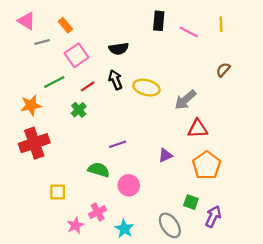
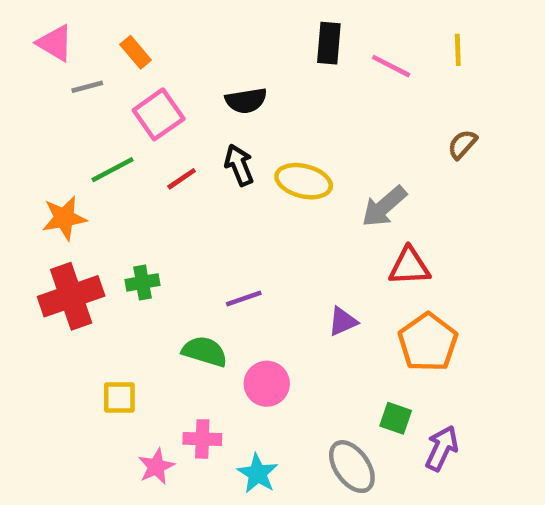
green cross: (79, 110) -> (142, 282), moved, turned 32
pink cross: (98, 212) -> (202, 439), turned 30

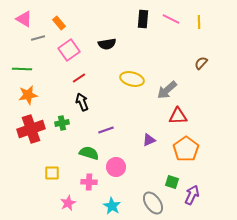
pink line: (391, 66) -> (171, 19), moved
black arrow: (239, 165) -> (82, 102), moved
green line: (113, 170) -> (22, 69), moved, turned 30
pink cross: (202, 439) -> (89, 182), moved

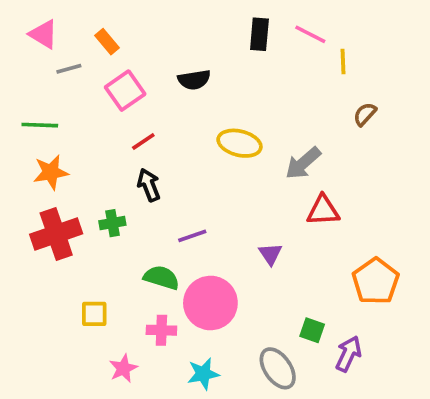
yellow line: (199, 22) -> (343, 62), moved
purple triangle: (149, 140) -> (270, 254), turned -40
orange pentagon: (186, 149) -> (376, 281), moved
pink circle: (116, 167) -> (210, 303), size x1.5
cyan star: (112, 206) -> (203, 374), turned 30

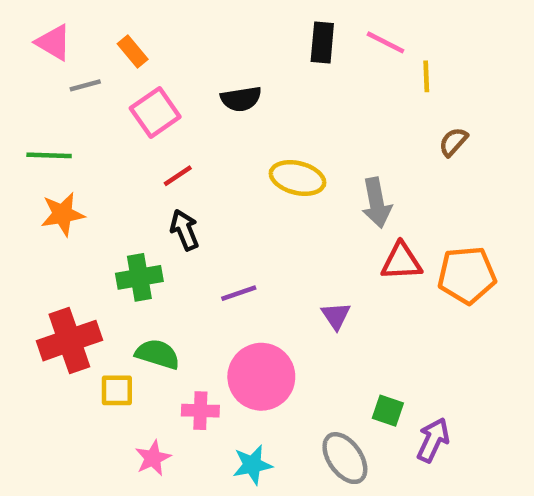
gray arrow: (303, 163) -> (377, 203), turned -60
green cross: (112, 223) -> (139, 277), size x1.4
red cross: (56, 234) -> (69, 341), moved
green semicircle: (161, 278) -> (157, 354), moved
orange pentagon: (376, 281) -> (467, 275), moved, turned 30

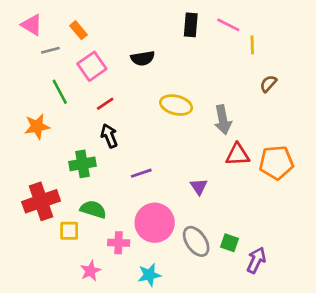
green line: (49, 155) -> (60, 92), moved, turned 60
gray ellipse: (345, 458) -> (196, 241), moved

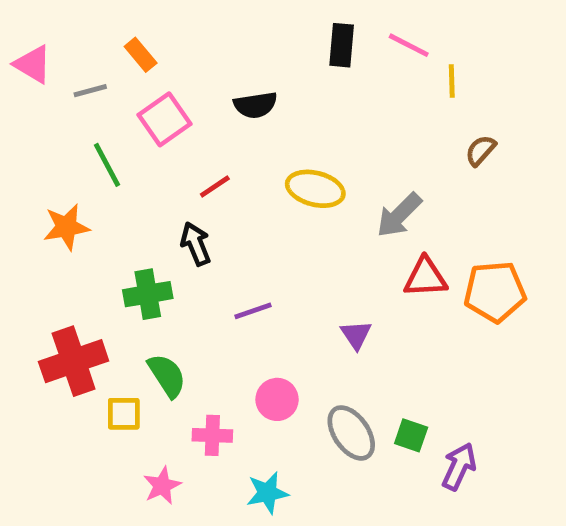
pink triangle: (32, 25) -> (33, 64), moved
red line: (105, 104) -> (215, 186), moved
gray arrow: (223, 120) -> (399, 215), turned 56
green semicircle: (93, 209) -> (167, 376), turned 40
pink circle: (155, 223) -> (277, 399), size x0.6

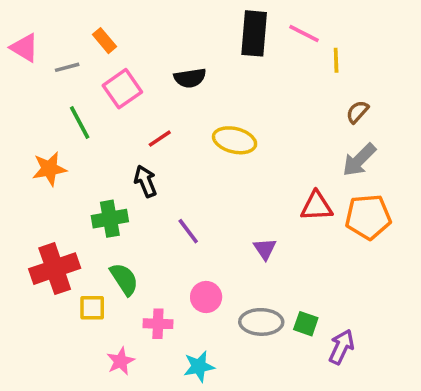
black rectangle: (342, 45) -> (254, 33), size x1.4
gray arrow: (399, 215) -> (359, 160), moved
purple line: (253, 311) -> (188, 231), turned 72
gray ellipse: (351, 433) -> (261, 322), turned -54

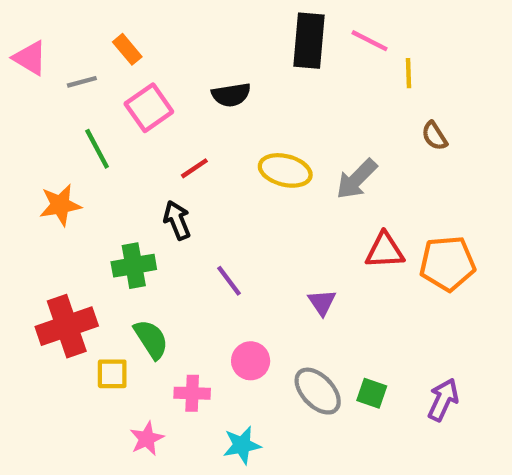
brown semicircle: (357, 112) -> (434, 136), turned -75
gray arrow: (359, 160) -> (357, 179), moved
gray ellipse: (261, 322) -> (318, 391), turned 45
purple arrow: (341, 347) -> (443, 400), moved

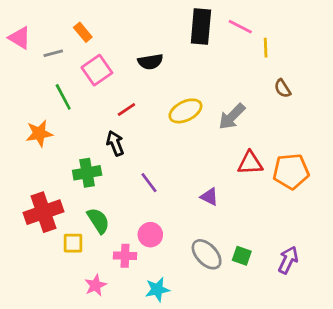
yellow ellipse: (285, 170) -> (185, 111), turned -40
purple triangle: (322, 302) -> (209, 197), turned -30
pink circle: (251, 361) -> (150, 235), moved

